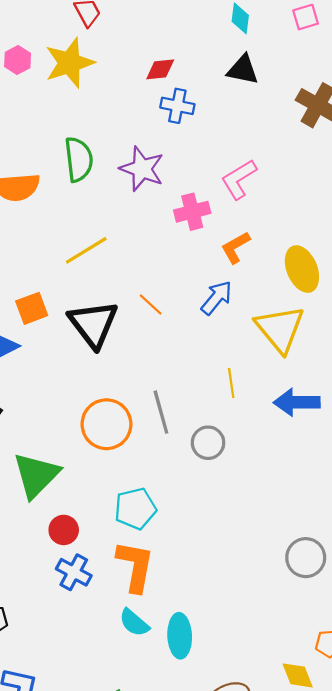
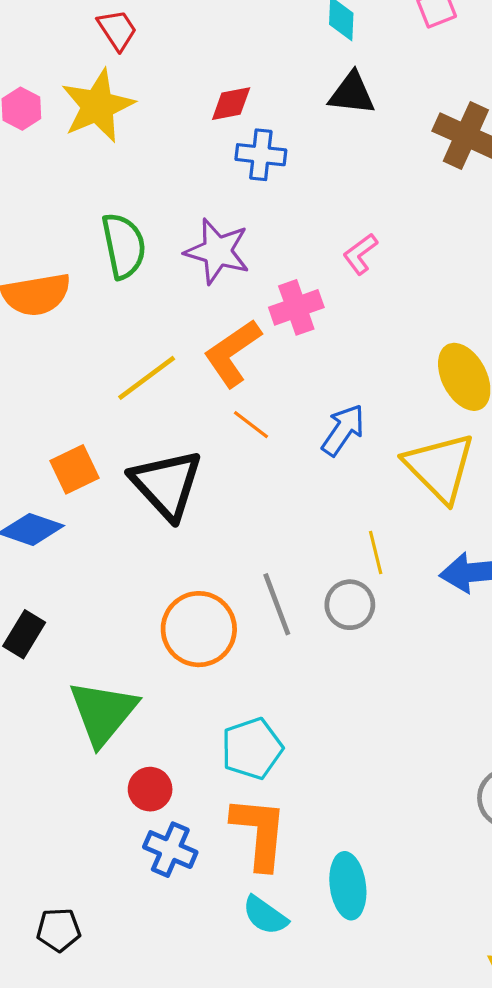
pink L-shape: (239, 179) -> (360, 254), size x0.7
orange L-shape: (236, 247) -> (233, 353), moved, size x1.4
orange line: (151, 304) -> (251, 425), moved
gray circle: (208, 443) -> (350, 605), moved
cyan ellipse: (180, 636) -> (348, 886), moved

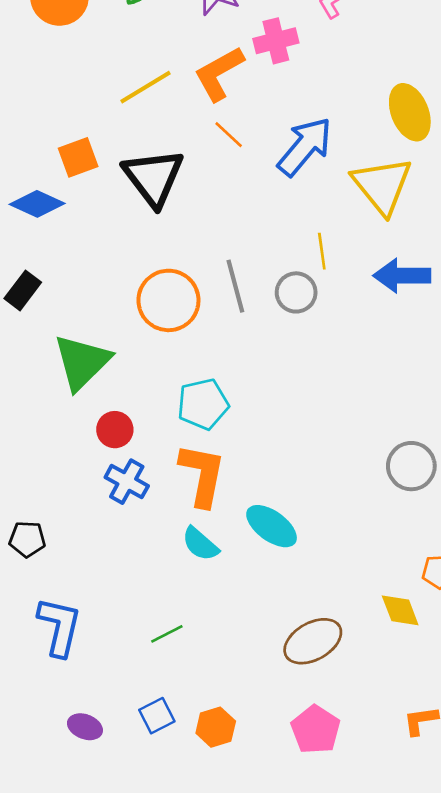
blue arrow: (343, 430) -> (305, 147), size x1.4
cyan ellipse: (348, 886) -> (272, 526), turned -52

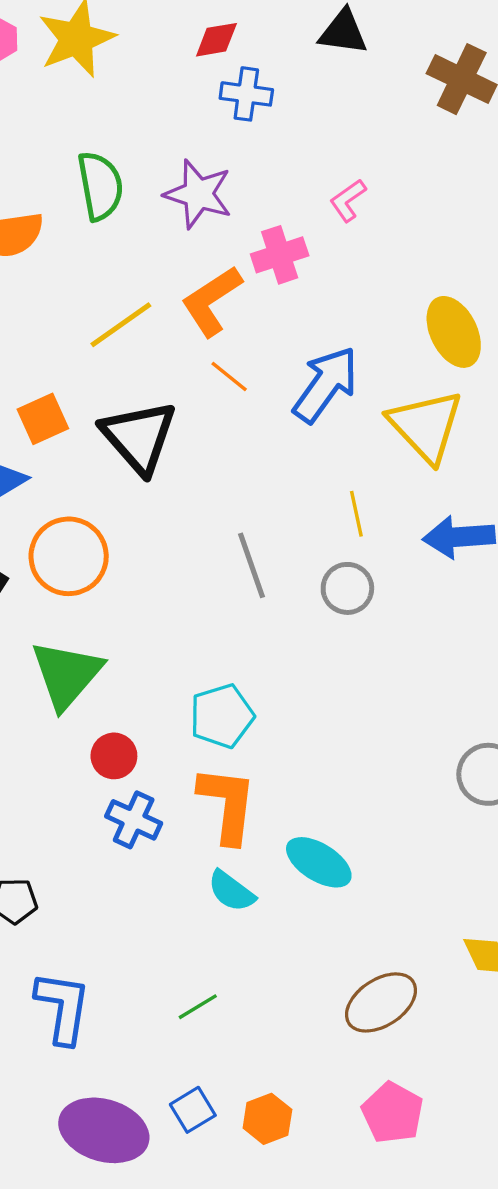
gray circle: (296, 292) -> (347, 588), moved
orange circle: (168, 300) -> (69, 556), moved
purple ellipse: (85, 727) -> (104, 1130), size x2.0

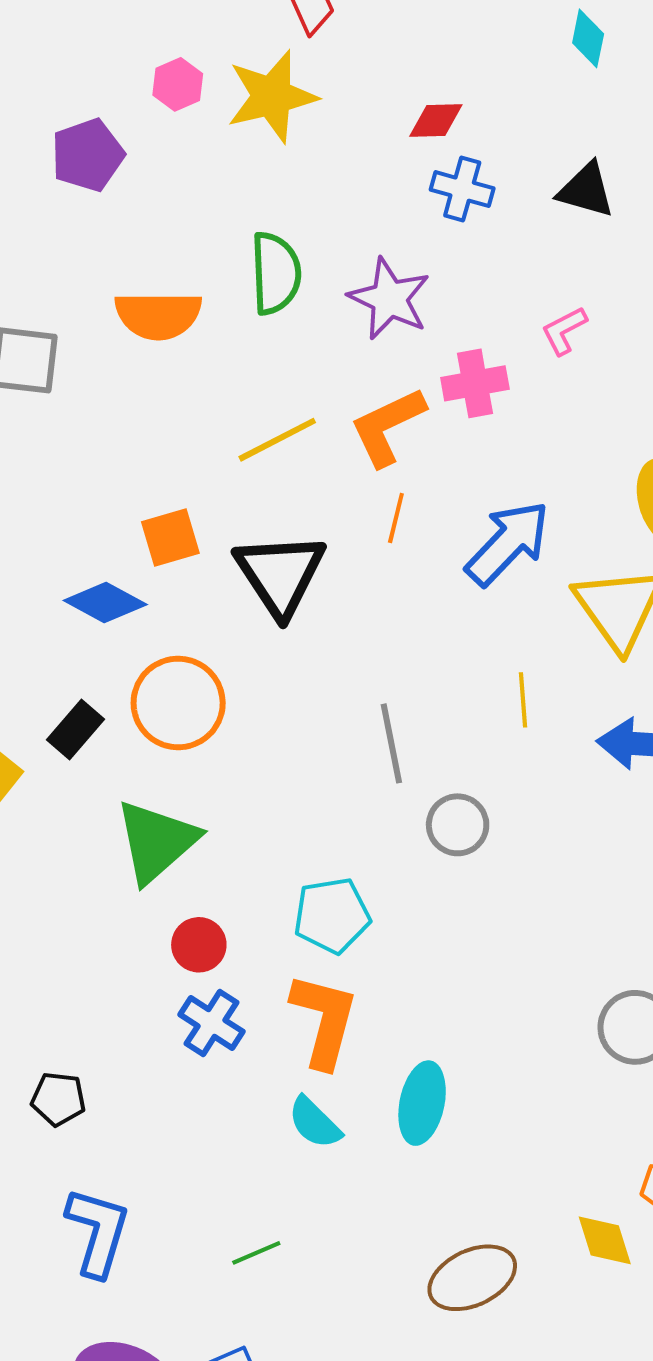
black triangle: (343, 32) -> (586, 190), moved
orange line: (229, 377) -> (396, 518), turned 57
gray circle: (347, 588) -> (458, 825), moved
cyan ellipse: (319, 862) -> (422, 1103), turned 62

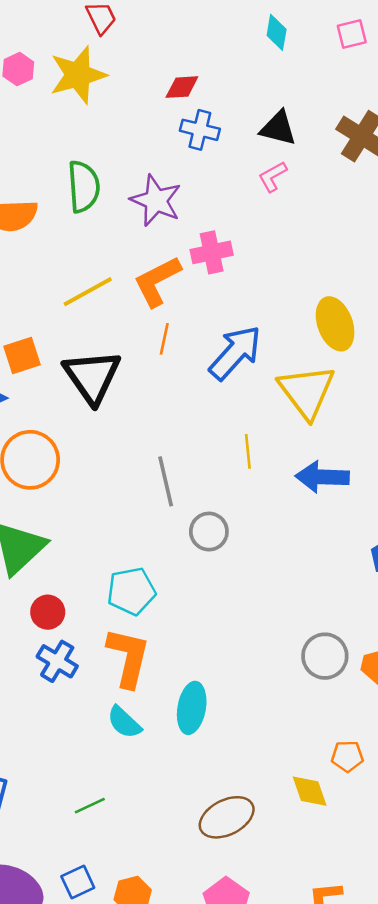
pink L-shape: (564, 331) -> (273, 177), moved

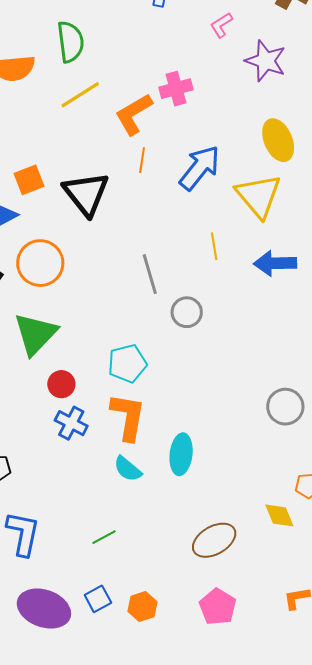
purple star: (156, 200) -> (266, 61), moved
yellow line: (88, 292) -> (80, 95), moved

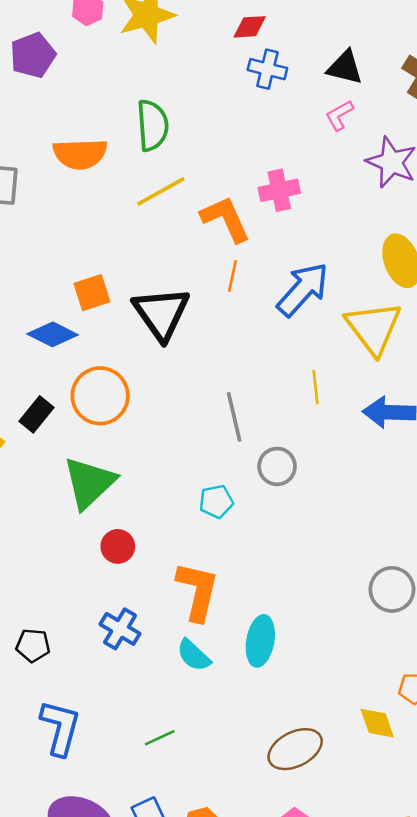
orange L-shape: (134, 114) -> (225, 219), turned 93
cyan pentagon: (127, 364) -> (216, 502), moved, size x0.7
blue cross: (71, 423) -> (120, 629), moved

